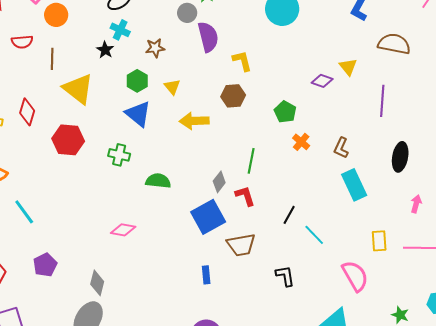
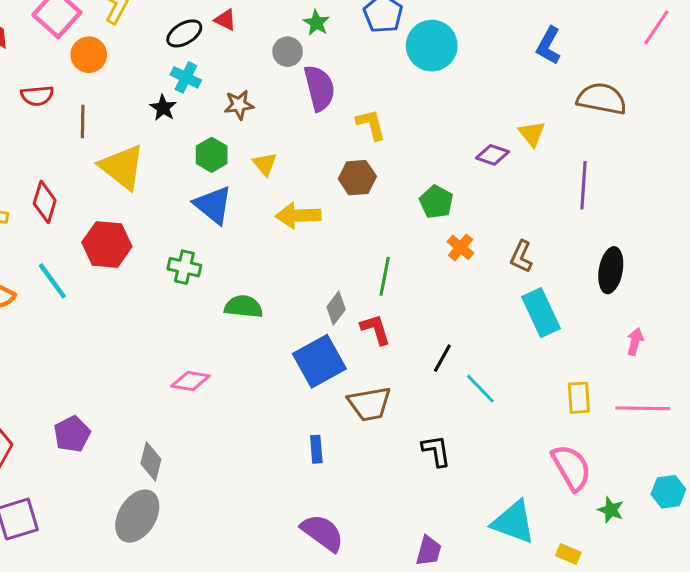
cyan line: (24, 212) -> (52, 281), moved
pink semicircle: (355, 276) -> (571, 467), moved

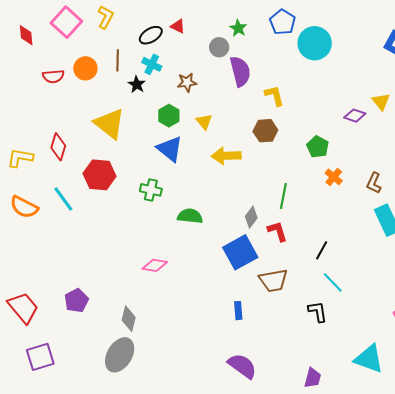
orange circle: (89, 55) -> (85, 68), moved
brown line: (83, 121) -> (118, 60), moved
cyan line: (480, 389) -> (333, 282), moved

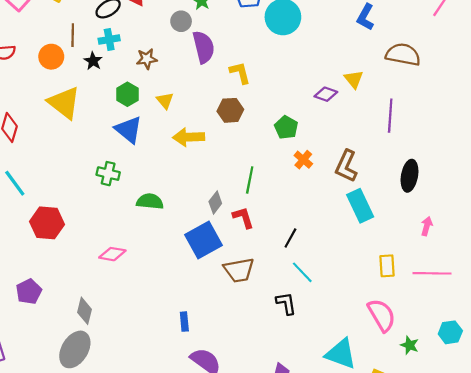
cyan cross: (152, 64) -> (109, 40), turned -36
orange circle: (85, 68) -> (51, 57), moved
red hexagon: (100, 175) -> (47, 223), moved
brown L-shape: (374, 183) -> (346, 166), size x1.4
blue rectangle: (238, 311) -> (184, 322), moved

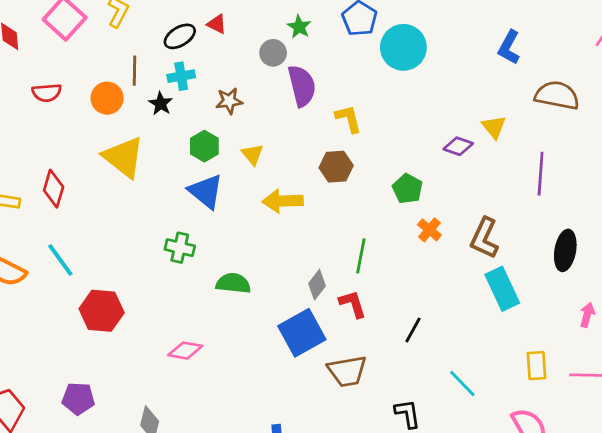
cyan line: (302, 272) -> (462, 383), moved
purple pentagon: (29, 292) -> (78, 399), turned 30

